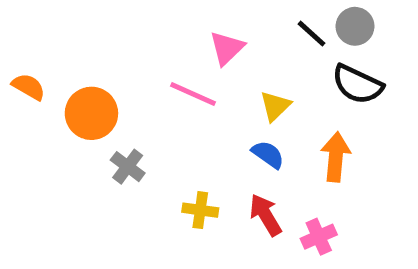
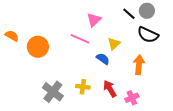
blue semicircle: (268, 154) -> (103, 59), moved
gray cross: (128, 167) -> (53, 92), moved, size x1.5

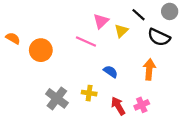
gray circle: (147, 11) -> (170, 11), moved
yellow triangle: (114, 44) -> (121, 31), moved
blue semicircle: (103, 59) -> (111, 72), moved
red arrow: (110, 89) -> (118, 106), moved

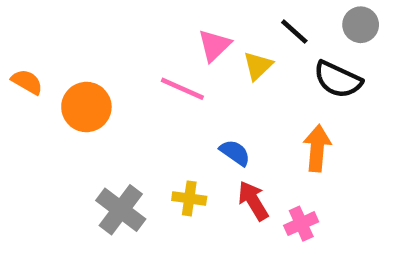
red arrow: (118, 106) -> (253, 201), moved

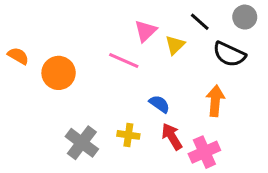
pink cross: (301, 224) -> (204, 152), size x1.4

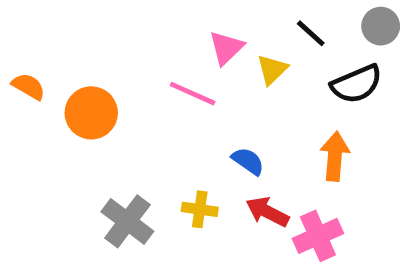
black semicircle: (229, 54) -> (357, 84), turned -48
red arrow: (172, 137) -> (267, 212), turned -32

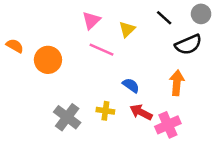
pink triangle: (226, 48) -> (91, 20), moved
yellow triangle: (272, 69) -> (127, 29), moved

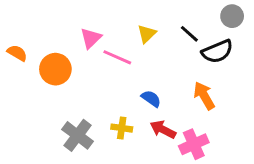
black line: (164, 18) -> (189, 34), moved
pink triangle: (91, 20) -> (91, 38), moved
orange arrow: (177, 83) -> (204, 96), turned -35

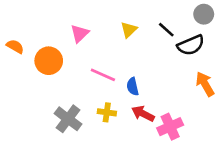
pink line: (117, 57) -> (103, 75), moved
orange arrow: (204, 96) -> (205, 84), moved
blue semicircle: (151, 99) -> (133, 87), turned -138

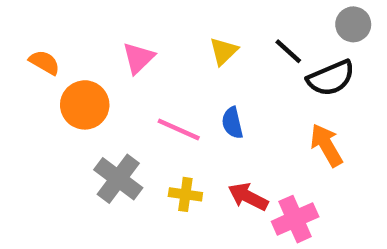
orange semicircle: (15, 46) -> (44, 62), moved
orange arrow: (205, 84) -> (326, 145), moved
blue semicircle: (133, 87) -> (232, 123), moved
gray cross: (68, 119) -> (118, 179), moved

